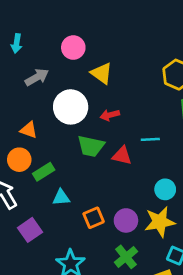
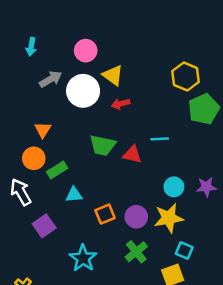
white circle: (71, 107) -> (83, 91), moved
red arrow: (110, 115) -> (121, 104), moved
orange triangle: (29, 130) -> (43, 130), turned 42

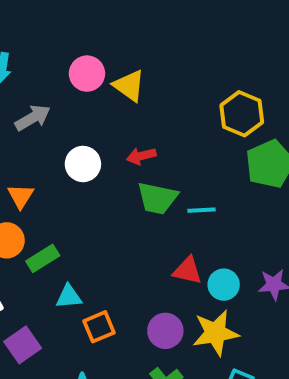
yellow triangle: (113, 75) -> (129, 86), moved
white circle: (83, 91) -> (83, 164), moved, size x0.7
green trapezoid: (103, 145) -> (157, 198), moved
red triangle: (132, 154) -> (187, 271), moved
orange square: (105, 214) -> (99, 327), moved

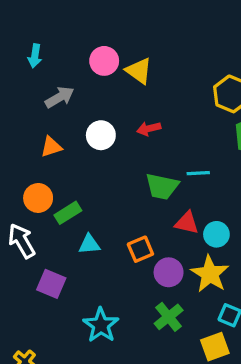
orange triangle: (21, 196) -> (51, 147), moved, turned 40
green trapezoid: (157, 198) -> (162, 186), moved
orange square: (99, 327) -> (140, 249), moved
yellow star: (216, 333) -> (210, 274), turned -30
purple square: (23, 345) -> (51, 284), turned -32

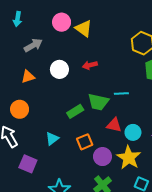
green rectangle: (68, 213) -> (75, 111), moved
cyan triangle: (89, 244) -> (52, 139), turned -32

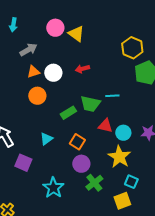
orange triangle: (28, 77) -> (33, 72), moved
orange circle: (20, 109) -> (37, 96), moved
orange square: (85, 142) -> (77, 142), turned -35
purple circle: (102, 157) -> (81, 164), moved

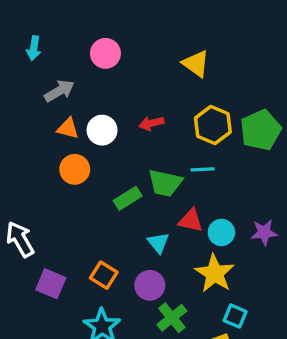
yellow triangle: (76, 34) -> (196, 64), moved
yellow hexagon: (132, 48) -> (213, 125), moved
orange triangle: (33, 72) -> (68, 128), turned 32
cyan triangle: (46, 139) -> (158, 243), moved, turned -32
orange square: (77, 142) -> (104, 275), moved

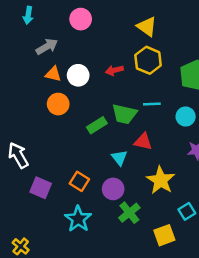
yellow hexagon: (213, 125) -> (148, 60), moved
cyan circle: (221, 232) -> (186, 117), moved
cyan square: (235, 316) -> (187, 211), moved, turned 35

